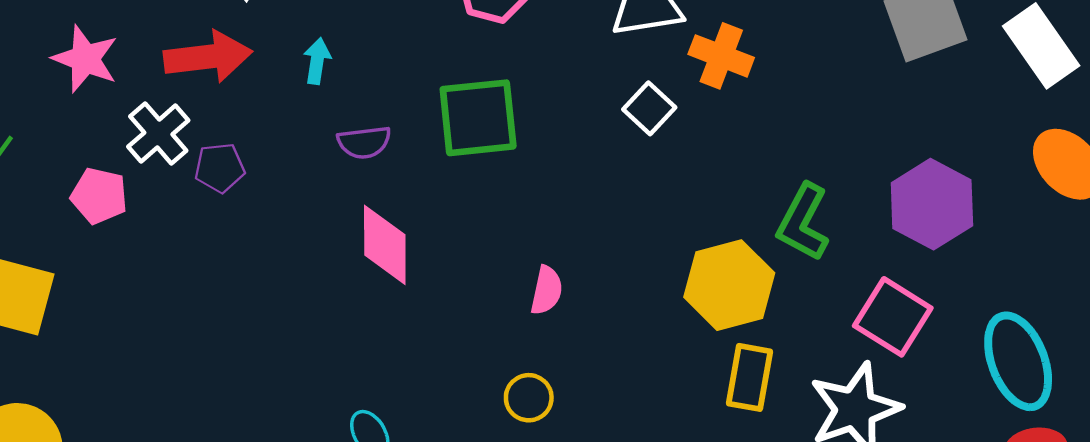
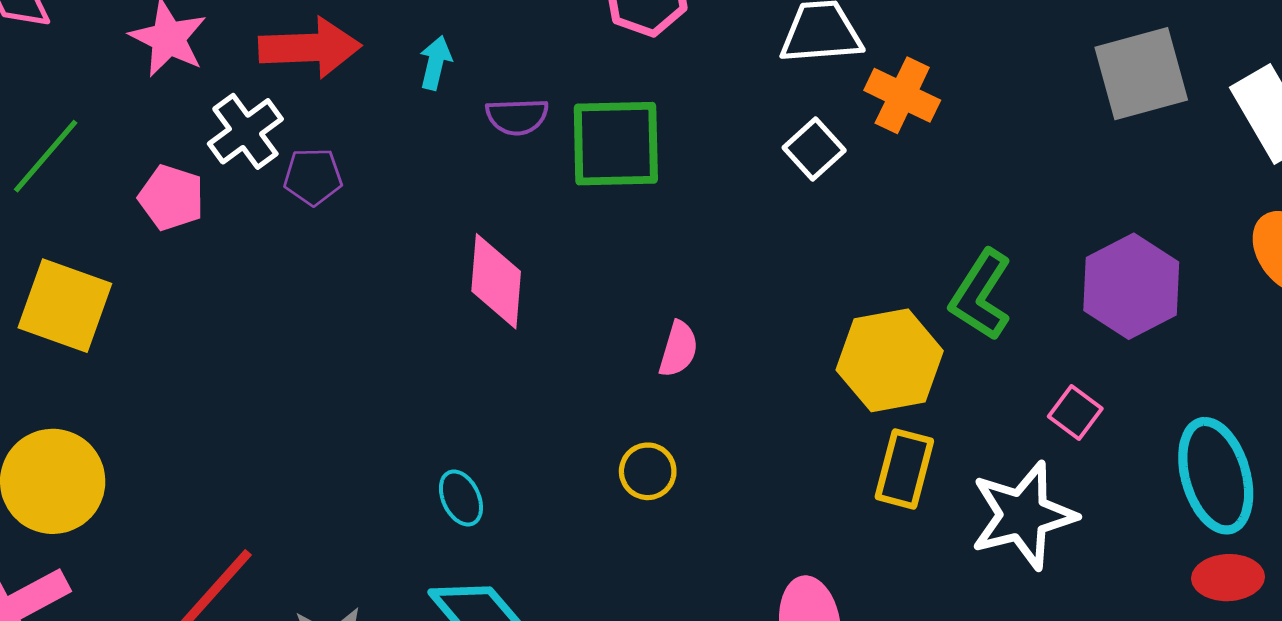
purple semicircle: (364, 142) -> (517, 117), moved
pink square: (893, 317) -> (1075, 413), size x0.6

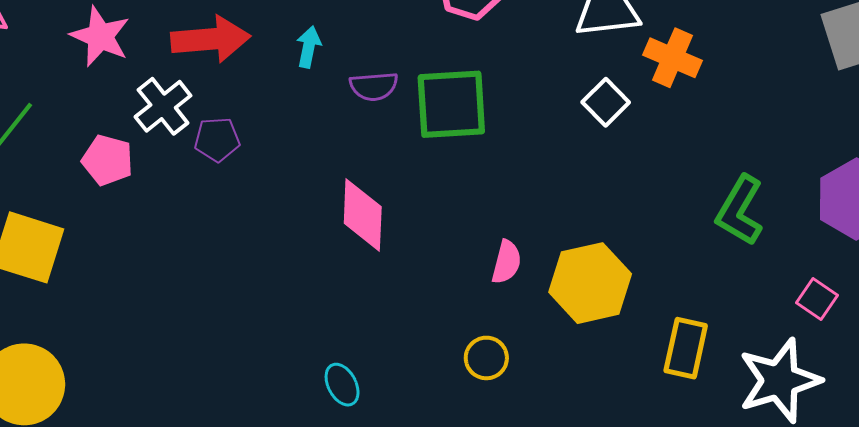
yellow hexagon: (890, 360) -> (590, 283), moved

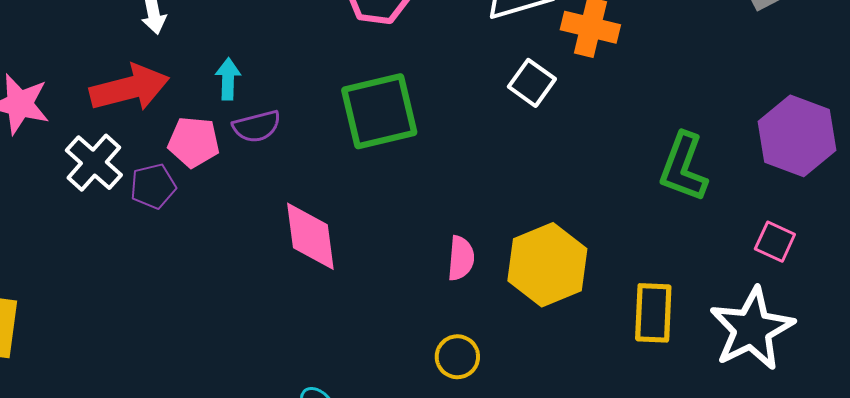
purple semicircle: (374, 86) -> (257, 126), moved
pink pentagon: (108, 160) -> (194, 142), moved

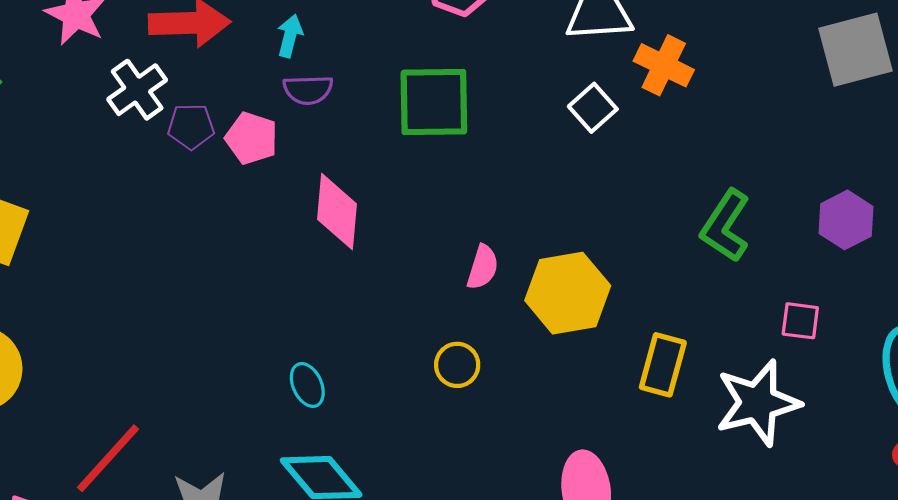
purple hexagon: (797, 136) -> (846, 220), size x0.7
pink pentagon: (194, 142) -> (251, 138), moved
pink square: (775, 242) -> (800, 321), turned -30

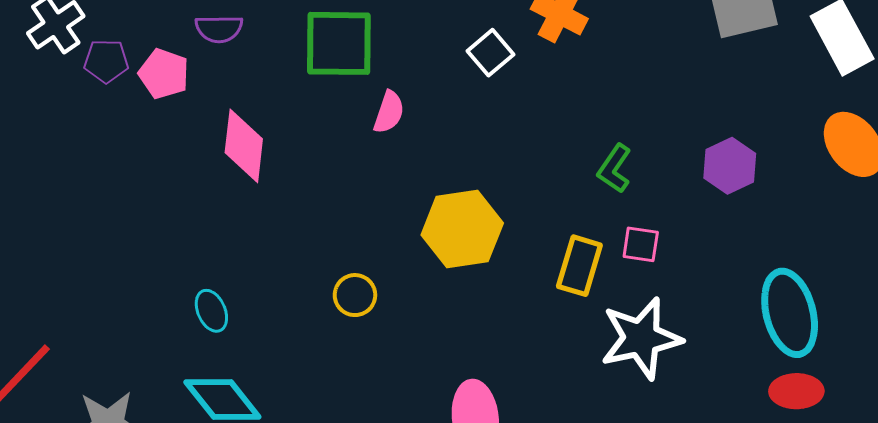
green L-shape: (725, 226) -> (614, 169), size x0.7
pink semicircle: (483, 267) -> (389, 112), moved
pink square: (800, 321) -> (641, 244), moved
yellow rectangle: (663, 365) -> (579, 266), moved

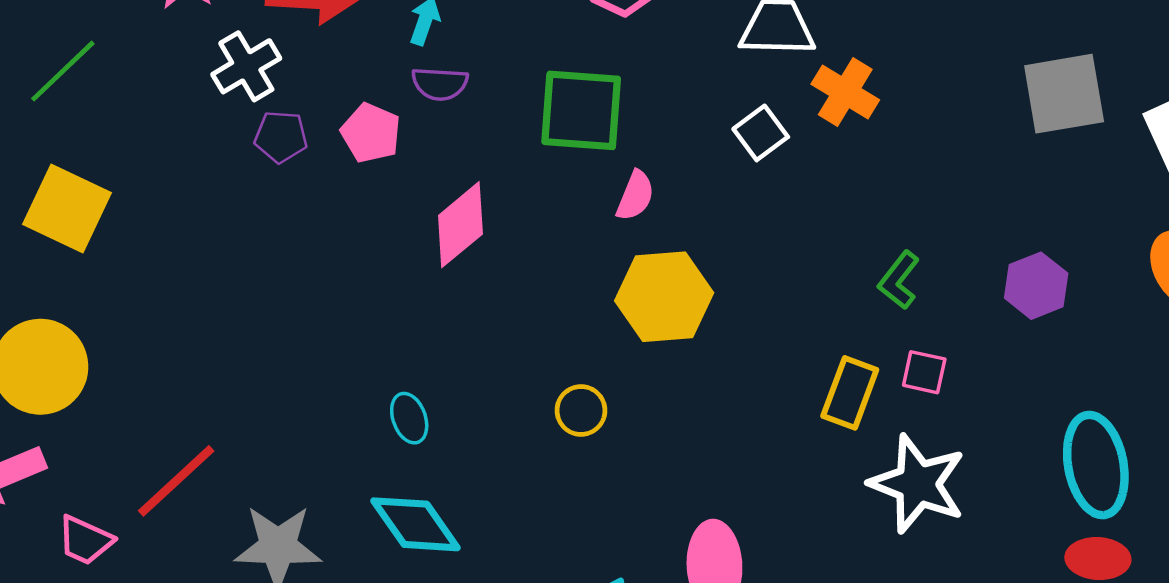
purple pentagon: (106, 61) -> (281, 137), moved
pink diamond: (244, 146) -> (460, 225), turned 40
yellow hexagon: (462, 229) -> (664, 297), moved
white star: (641, 338) -> (918, 484), turned 30

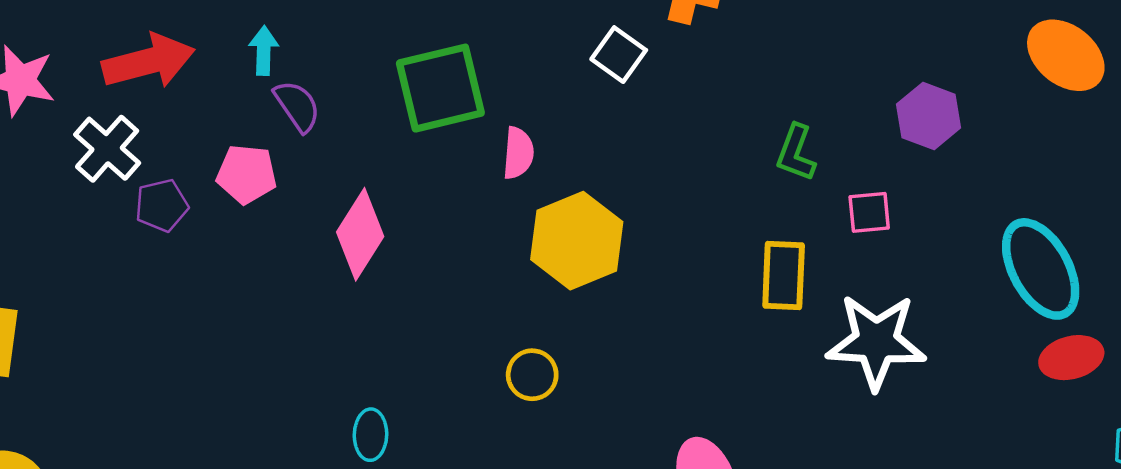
purple semicircle: (440, 84) -> (297, 106), turned -110
pink square: (924, 372) -> (869, 212), moved
cyan ellipse: (409, 418) -> (371, 435), turned 39

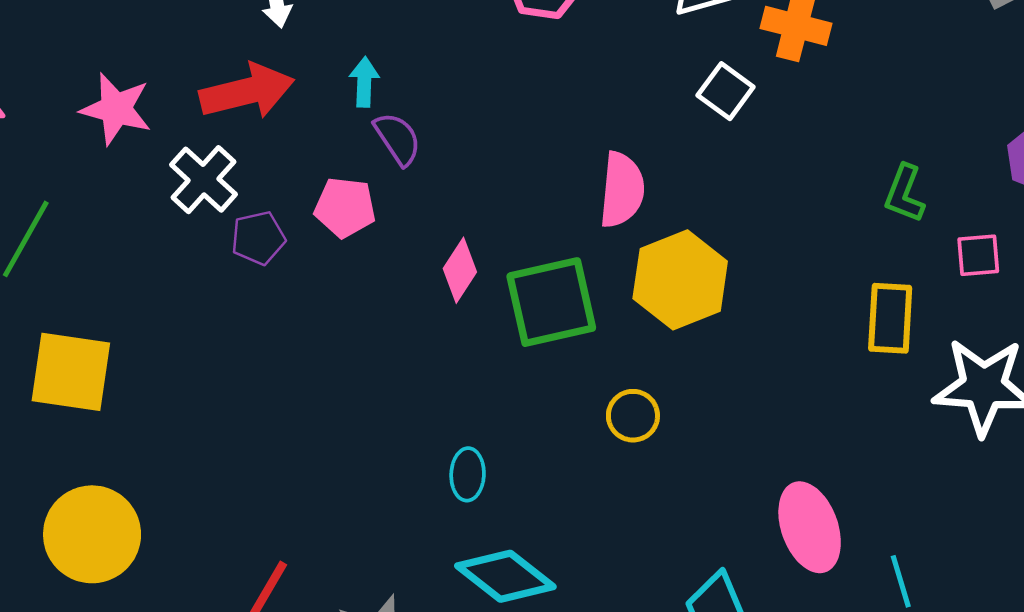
green square: (440, 88) -> (551, 302), moved
pink semicircle: (518, 153) -> (622, 190), size x1.4
pink diamond: (360, 234) -> (460, 270), size x0.7

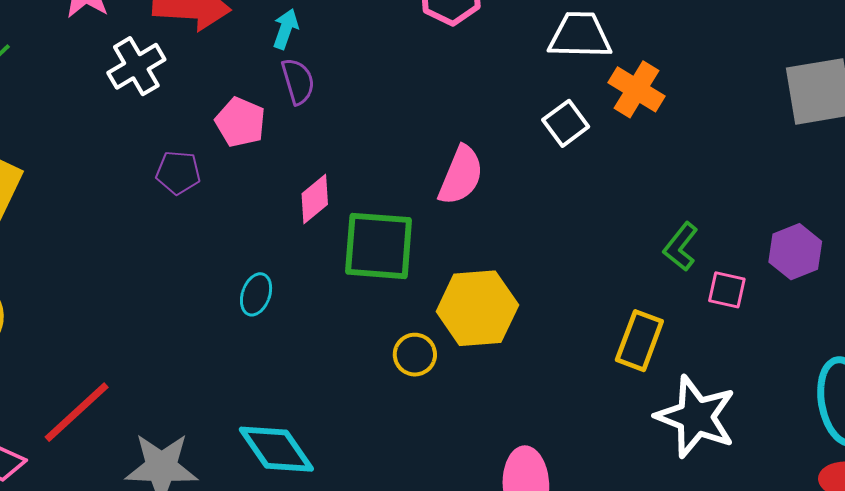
purple pentagon: (258, 238) -> (178, 173), moved
pink square: (978, 255) -> (727, 290), moved
yellow hexagon: (680, 280) -> (477, 308), moved
cyan ellipse: (468, 474) -> (256, 294), moved

